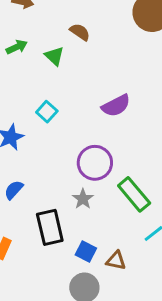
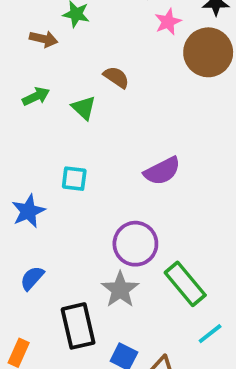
cyan square: (47, 112) -> (74, 179), turned -35
gray star: (83, 199) -> (120, 290), size x1.4

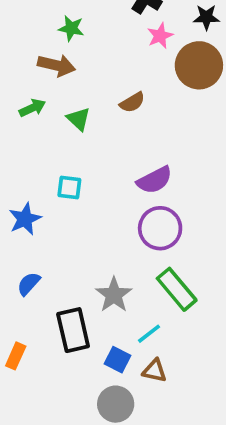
brown arrow: (44, 39) -> (56, 65), moved, size x1.4
brown semicircle: (116, 77) -> (132, 102), moved, turned 115
purple circle: (135, 244) -> (160, 228), moved
cyan line: (210, 334) -> (149, 334), moved

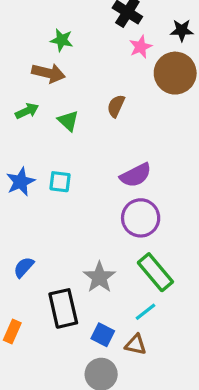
brown semicircle: (132, 102) -> (116, 106), turned 145
blue star: (25, 219) -> (20, 182), moved
cyan line: (149, 334) -> (146, 312), moved

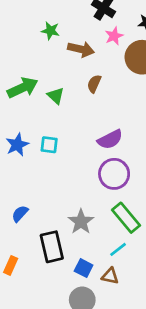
brown arrow: (48, 73) -> (81, 49), moved
green arrow: (27, 111) -> (23, 88), size x1.6

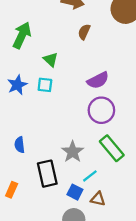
green arrow: (23, 88) -> (22, 35), turned -40
green triangle: (56, 96) -> (51, 60), moved
blue semicircle: (20, 214) -> (20, 145), turned -49
cyan line: (118, 249) -> (90, 176), moved

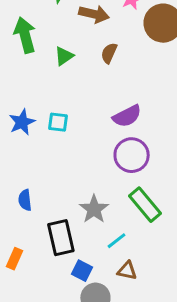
green arrow: (22, 35) -> (25, 35), moved, turned -40
green triangle: (51, 60) -> (64, 56), moved, turned 42
blue square: (75, 192) -> (82, 271), moved

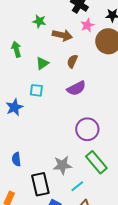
green arrow: (25, 35) -> (16, 49), size x0.7
purple semicircle: (127, 116) -> (76, 88), moved
cyan square: (58, 122) -> (36, 90), moved
gray star: (94, 209) -> (62, 165), turned 30

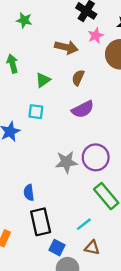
green star: (39, 21) -> (24, 20), moved
blue semicircle: (16, 159) -> (29, 193), moved
gray star: (62, 165) -> (66, 162), moved

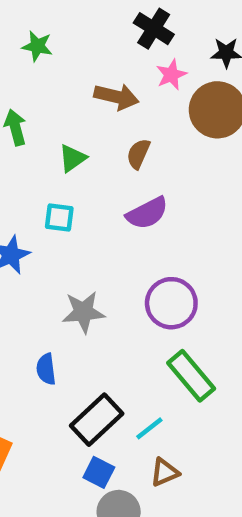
gray star: (66, 162) -> (83, 312), moved
black rectangle: (41, 222) -> (97, 420), moved, turned 60
brown triangle: (92, 248) -> (165, 472), turned -35

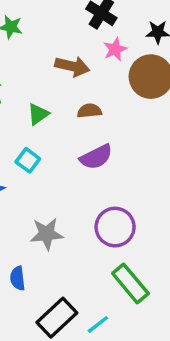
brown semicircle: (138, 154) -> (89, 111), turned 60
cyan square: (59, 218) -> (28, 160), turned 30

